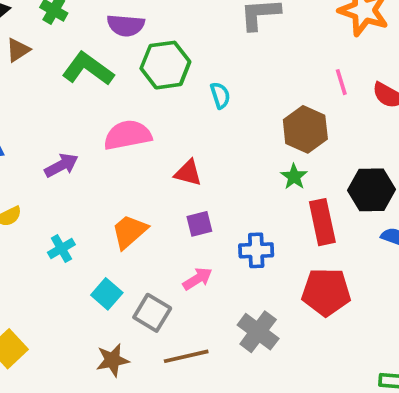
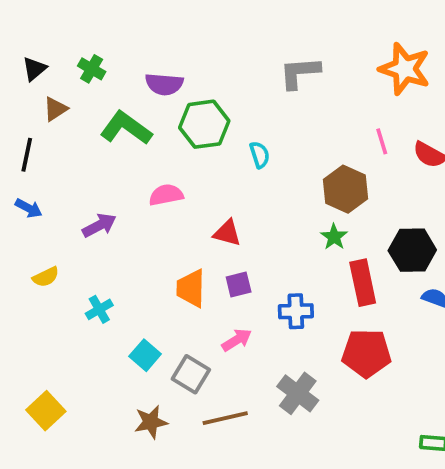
pink semicircle: (128, 135) -> (166, 195), size x0.7
orange trapezoid: (129, 231) -> (191, 288), moved, turned -48

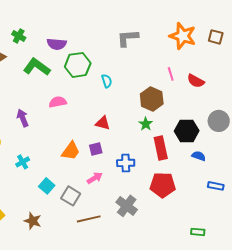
purple arrow: (99, 225) -> (23, 118), turned -84
red triangle: (227, 233) -> (103, 123), moved
orange trapezoid: (191, 288) -> (71, 151), turned -145
brown star: (151, 422) -> (33, 221), moved, turned 30

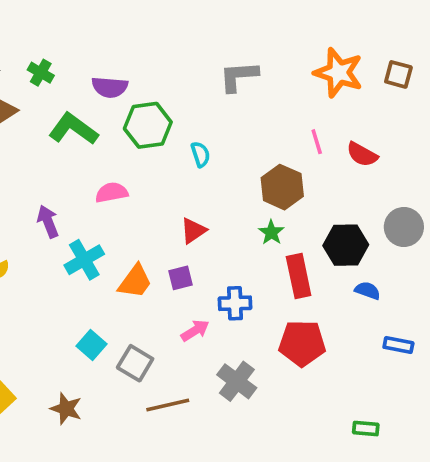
red triangle: (103, 123) -> (193, 231), turned -49
cyan cross: (23, 162) -> (84, 260), moved, size x1.5
pink arrow: (95, 178) -> (195, 330), moved

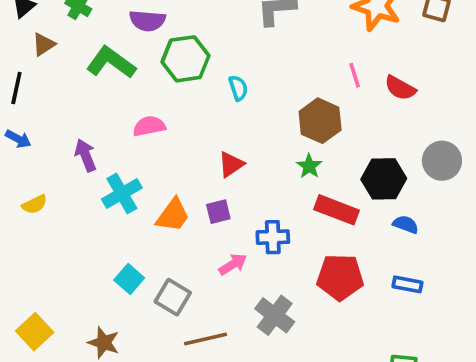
red rectangle: (299, 276) -> (336, 210), turned -57
blue rectangle: (398, 345) -> (407, 284), moved

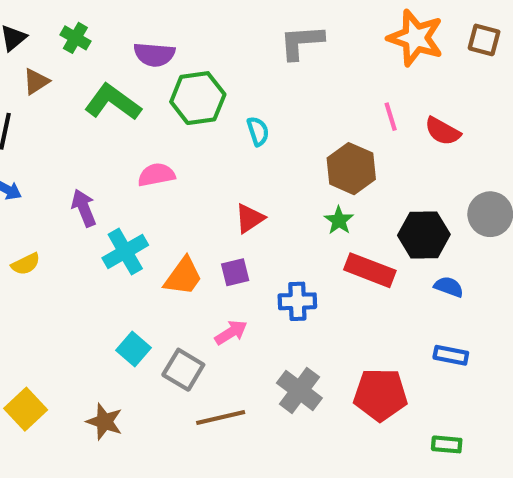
pink arrow: (233, 264) -> (231, 332), moved
red pentagon: (340, 277) -> (380, 395), moved

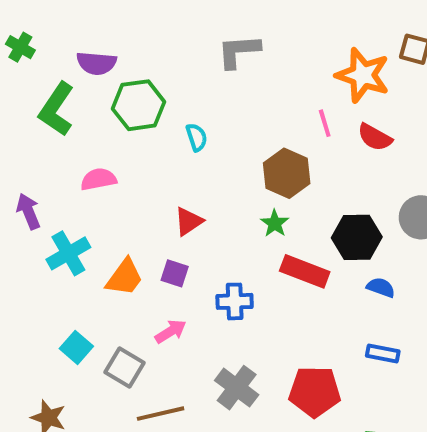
orange star: (416, 38) -> (363, 75), moved
green L-shape: (113, 102) -> (56, 109), turned -92
purple square: (235, 272) -> (175, 273), turned 32

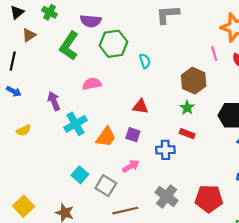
red triangle: (189, 221) -> (141, 107), turned 42
red rectangle: (305, 271) -> (187, 134), moved, size x0.6

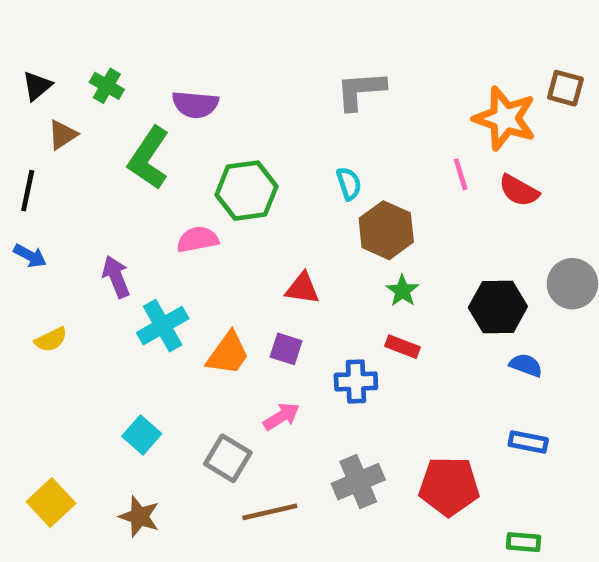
green hexagon: (113, 44) -> (246, 191), moved
cyan semicircle: (145, 61) -> (349, 184), moved
brown hexagon: (194, 81) -> (386, 230), moved
cyan square: (80, 175) -> (142, 435), moved
gray cross: (167, 196) -> (358, 482), turned 30

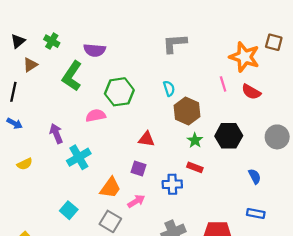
black hexagon: (498, 307) -> (229, 136), moved
orange trapezoid: (228, 354) -> (110, 188), moved
blue semicircle: (526, 365) -> (255, 176), turned 42

